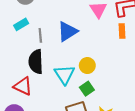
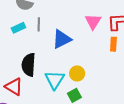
gray line: (40, 35) -> (39, 24), moved

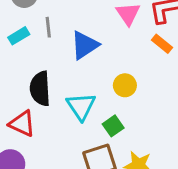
orange rectangle: (113, 44) -> (162, 44), turned -48
yellow circle: (77, 74) -> (125, 85), moved

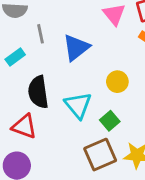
cyan rectangle: (19, 36) -> (15, 57), moved

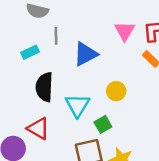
red triangle: (24, 126) -> (38, 128), moved

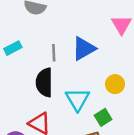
gray line: (56, 36) -> (54, 53), moved
cyan rectangle: (30, 52) -> (13, 48), moved

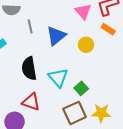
gray line: (54, 53) -> (30, 26), moved
yellow circle: (115, 84) -> (86, 45), moved

